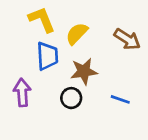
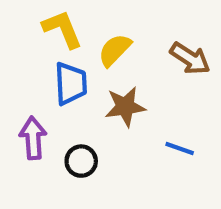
black circle: (71, 98) -> (81, 161), moved

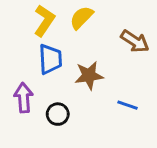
yellow L-shape: (62, 29) -> (44, 21), turned 56
yellow semicircle: (115, 50) -> (81, 18), moved

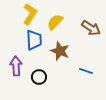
yellow semicircle: (81, 18) -> (55, 22), moved
brown star: (89, 75) -> (60, 51), turned 30

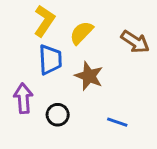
blue line: (86, 71) -> (117, 122), moved

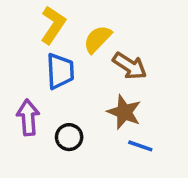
brown arrow: (135, 42) -> (130, 66), moved
brown star: (89, 76) -> (124, 112), moved

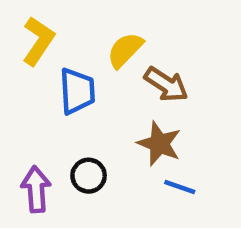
yellow L-shape: (53, 25) -> (38, 41), moved
purple arrow: (28, 117) -> (36, 189), moved

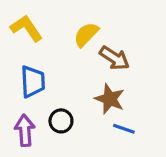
yellow L-shape: (38, 41) -> (26, 28), turned -68
blue trapezoid: (77, 91) -> (33, 82), moved

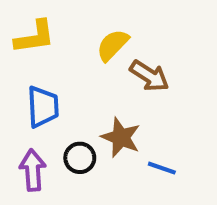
yellow L-shape: (26, 28) -> (35, 37), turned 116
brown star: (110, 99) -> (121, 137), moved

